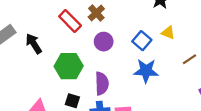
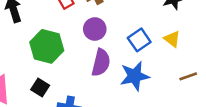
blue star: (146, 71) -> (135, 76), turned -30
purple semicircle: (102, 83) -> (101, 63), moved

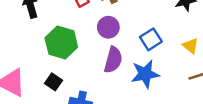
yellow triangle: (172, 39) -> (191, 46), moved

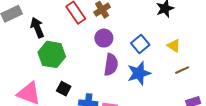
green hexagon: (61, 42) -> (52, 54), moved

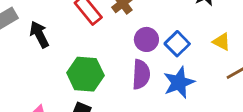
purple circle: (104, 38) -> (146, 39), moved
green hexagon: (52, 54) -> (85, 74), moved

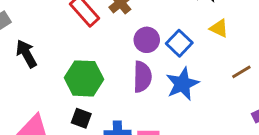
black arrow: (39, 34) -> (26, 54), moved
yellow triangle: (222, 42) -> (219, 28), moved

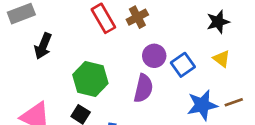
black arrow: (26, 54) -> (43, 46), turned -140
blue star: (182, 84) -> (202, 105), moved

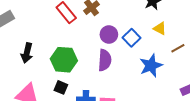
black arrow: (43, 46) -> (27, 53), moved
brown line: (234, 102) -> (178, 48), moved

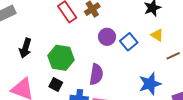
purple semicircle: (105, 60) -> (96, 74), moved
blue star: (151, 66) -> (150, 84), moved

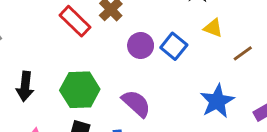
purple semicircle: (96, 74) -> (136, 103), turned -45

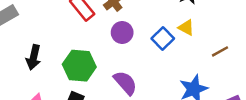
yellow triangle: (213, 28) -> (186, 27), moved
purple circle: (141, 45) -> (122, 32), moved

